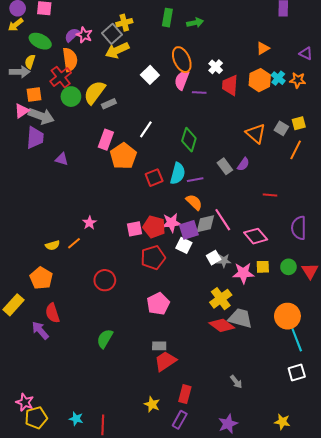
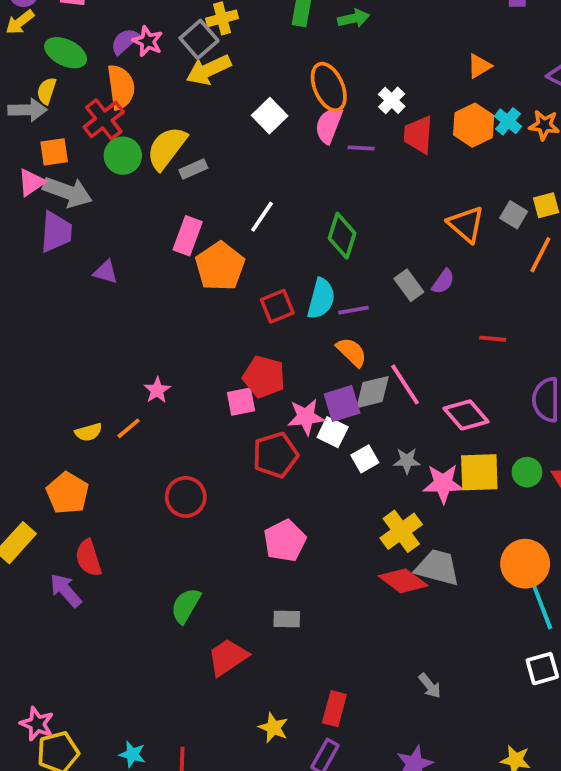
pink star: (172, 223) -> (306, 417), moved
red pentagon: (154, 227) -> (264, 377), moved
white square: (214, 258) -> (365, 459), moved
yellow square: (263, 267) -> (479, 472), size x1.6
red trapezoid: (165, 361) -> (228, 657), moved

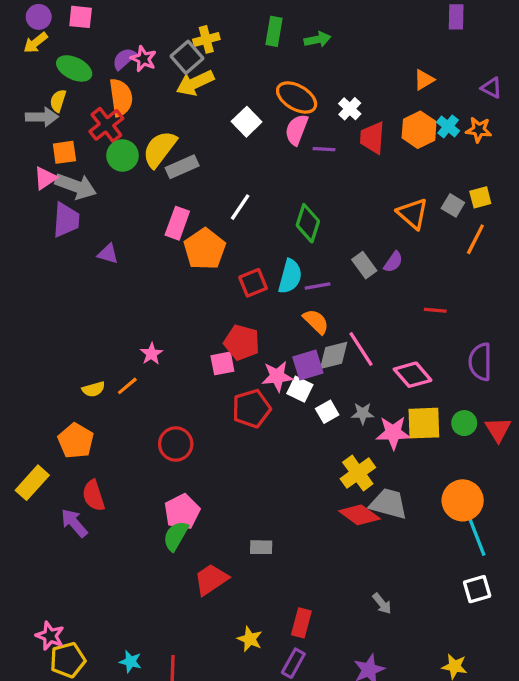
orange ellipse: (329, 87) -> (297, 97), turned -36
gray rectangle: (193, 169) -> (182, 167), size x1.4
pink pentagon: (285, 541) -> (182, 512), moved

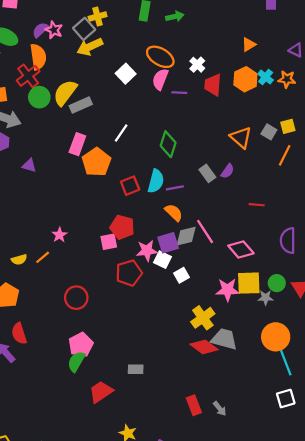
gray star: (363, 413) -> (266, 298), moved
red rectangle: (301, 623) -> (194, 405), moved, turned -36

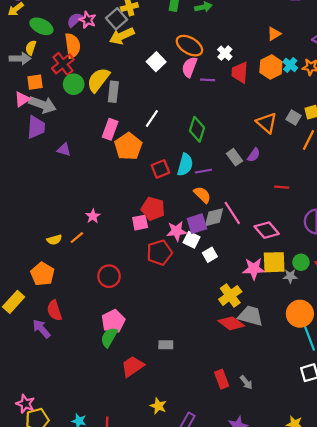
gray rectangle: (81, 105) -> (113, 92), turned -60

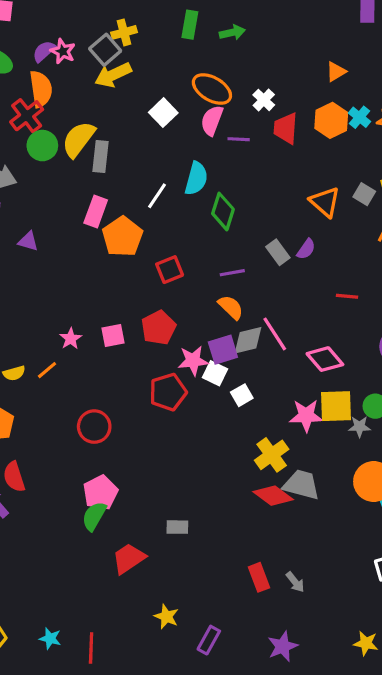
cyan semicircle: (185, 165) -> (196, 178), moved
red pentagon: (153, 209) -> (159, 328), turned 30
pink square: (140, 223) -> (113, 335), moved

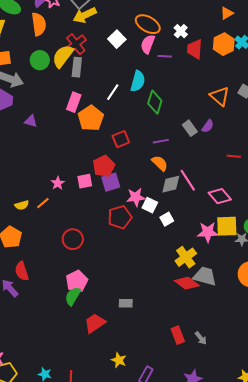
red cross: (27, 116) -> (76, 44), moved
red pentagon: (159, 328) -> (104, 166), moved
purple square: (223, 350) -> (111, 182), moved

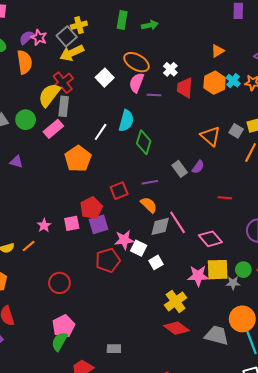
green circle: (40, 60) -> (26, 120), moved
pink rectangle: (74, 102) -> (53, 129), moved, turned 30
red square: (121, 139) -> (119, 191), moved
gray trapezoid: (205, 276) -> (217, 335), moved

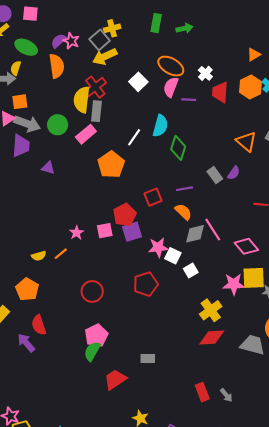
yellow semicircle: (49, 95) -> (82, 100), turned -30
red pentagon: (108, 260) -> (146, 284), moved
red diamond: (177, 328) -> (212, 338), turned -40

